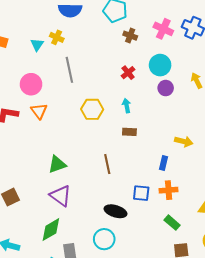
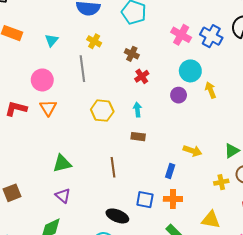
brown cross: (130, 36) -> (132, 54), moved
yellow cross: (57, 37) -> (94, 41), moved
cyan circle: (160, 65) -> (190, 71), moved
purple triangle: (61, 196) -> (63, 196), size x0.7

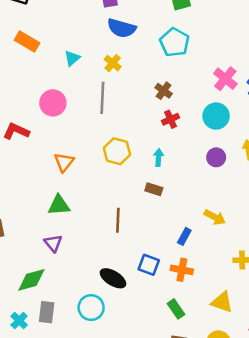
yellow cross: (94, 41) -> (113, 63), moved
cyan circle: (190, 71) -> (216, 116), moved
purple circle: (179, 95) -> (216, 157), moved
orange triangle: (48, 108) -> (64, 162), moved

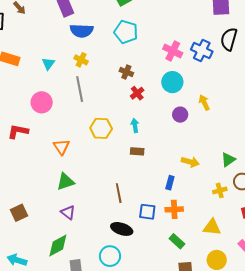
brown line: (118, 220) -> (119, 193), moved

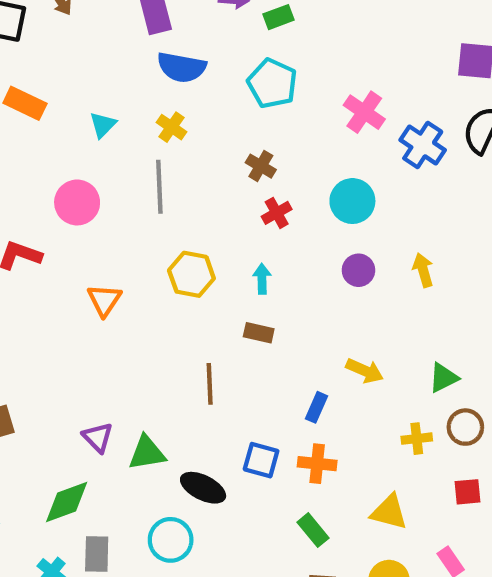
pink cross: (173, 51) -> (364, 112), moved
yellow arrow: (204, 102) -> (423, 270), moved
green triangle: (65, 182) -> (147, 453), moved
brown line: (119, 193) -> (210, 384), moved

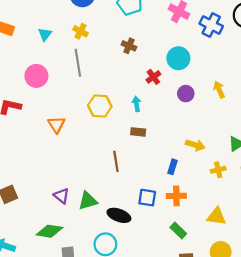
red cross: (277, 213) -> (153, 77), moved
yellow cross: (417, 439) -> (218, 170), moved
green diamond: (67, 502) -> (49, 231), turned 36

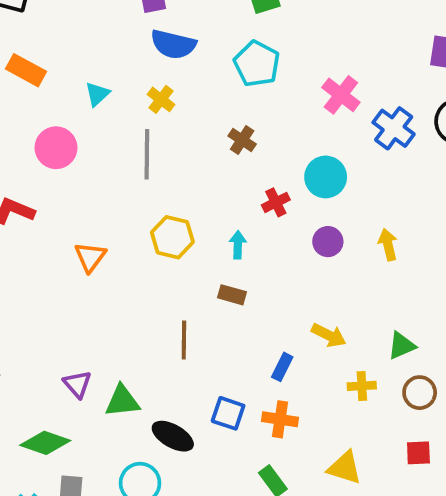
pink circle: (36, 76) -> (56, 148), moved

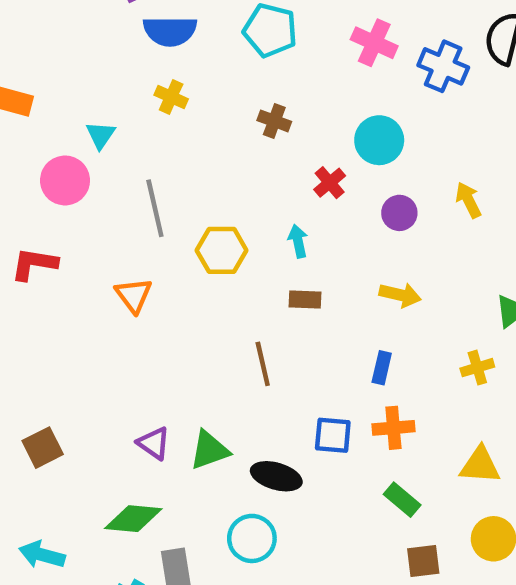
cyan triangle: (97, 94) -> (101, 135), moved
gray line: (147, 154) -> (155, 208), moved
yellow arrow: (329, 335) -> (400, 295), moved

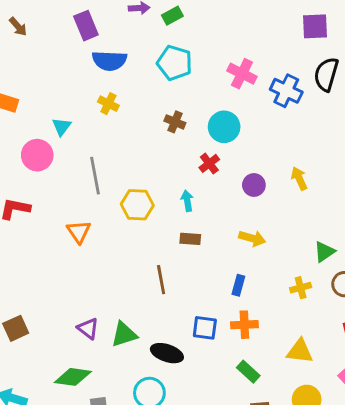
cyan circle: (379, 140) -> (224, 127), moved

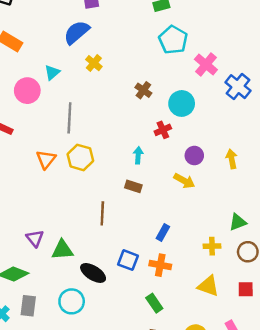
blue semicircle: (109, 61) -> (77, 32), moved, turned 124
cyan pentagon: (175, 63) -> (173, 40), moved
yellow hexagon: (137, 205) -> (80, 157), moved
yellow arrow: (252, 238) -> (184, 181), moved
yellow triangle: (300, 351) -> (208, 286), moved

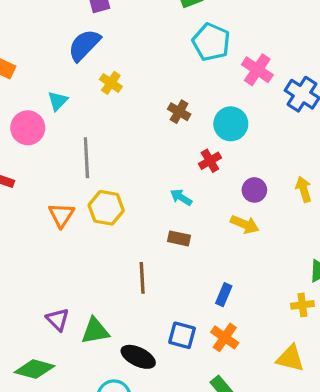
cyan arrow: (138, 155) -> (181, 197), turned -56
yellow cross: (212, 246) -> (302, 305), moved
orange cross: (160, 265) -> (225, 337), turned 30

